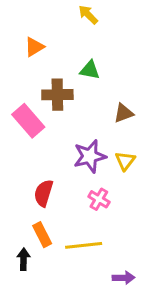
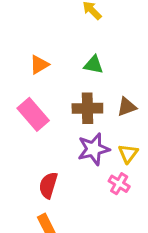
orange triangle: (34, 47) -> (39, 65), moved
brown cross: (57, 95) -> (87, 108), moved
pink cross: (99, 199) -> (119, 184), moved

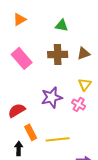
orange triangle: (39, 65) -> (20, 19), moved
purple star: (93, 149) -> (52, 97), moved
red semicircle: (48, 185) -> (17, 110), moved, turned 42

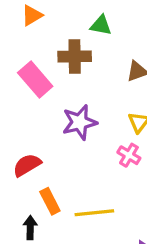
brown cross: (58, 54) -> (75, 56), moved
purple star: (52, 97) -> (80, 122), moved

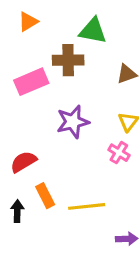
green triangle: (101, 25) -> (93, 31), size x1.4
pink rectangle: (35, 80) -> (31, 82), turned -72
black arrow: (30, 228) -> (17, 211), moved

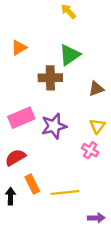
green triangle: (93, 31) -> (70, 55), turned -45
pink rectangle: (31, 82) -> (21, 118), moved

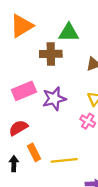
orange triangle: (19, 48) -> (22, 26), size x1.6
green triangle: (70, 55) -> (69, 33), turned 35

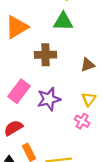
green triangle: (69, 33) -> (63, 22), moved
pink rectangle: (24, 91) -> (19, 91), turned -30

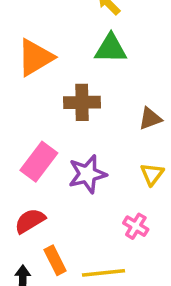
pink cross: (82, 121) -> (136, 226), moved

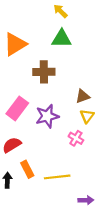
brown triangle: (150, 119) -> (83, 96), moved
pink cross: (136, 226) -> (76, 138), moved

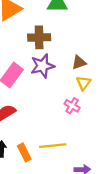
purple star: (47, 116) -> (42, 66), moved
orange rectangle: (27, 169) -> (24, 152), moved

